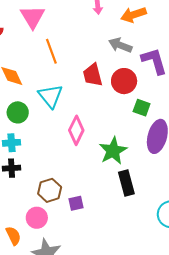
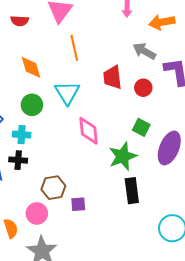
red circle: (124, 81) -> (143, 88), size x0.7
green square: (142, 108) -> (141, 127), moved
pink diamond: (76, 130) -> (89, 131), turned -40

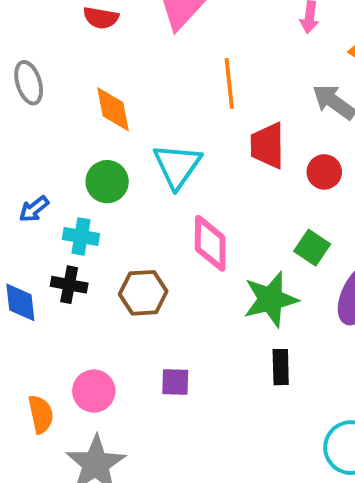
orange line: (74, 48) -> (229, 83), moved
brown hexagon: (53, 188) -> (143, 293), moved
black rectangle: (132, 191) -> (281, 367), size x0.7

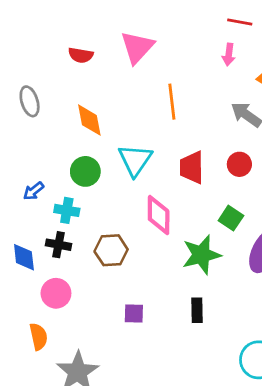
red trapezoid: (267, 146) -> (192, 167), moved
black rectangle: (281, 367) -> (197, 310), moved
pink circle: (94, 391) -> (56, 293), moved

